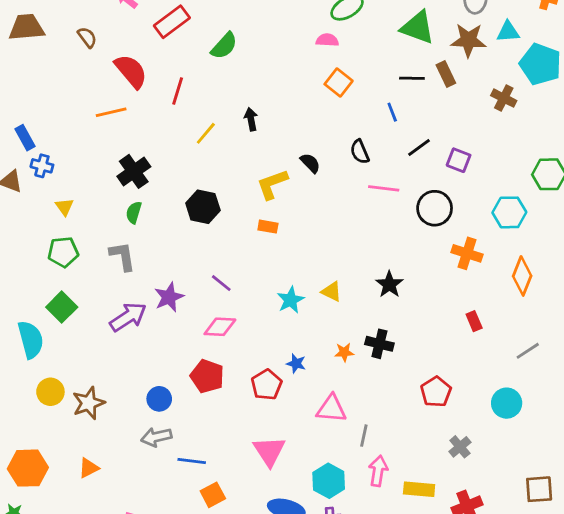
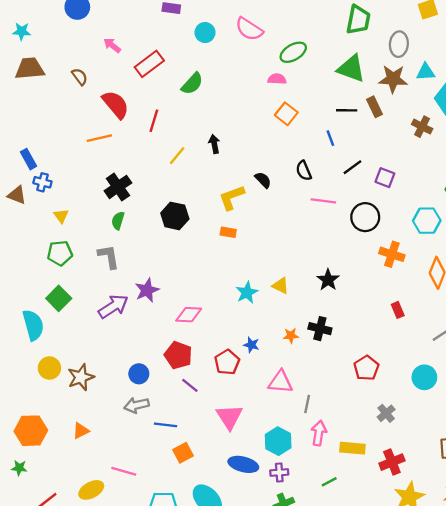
purple line: (221, 283) -> (190, 385), moved

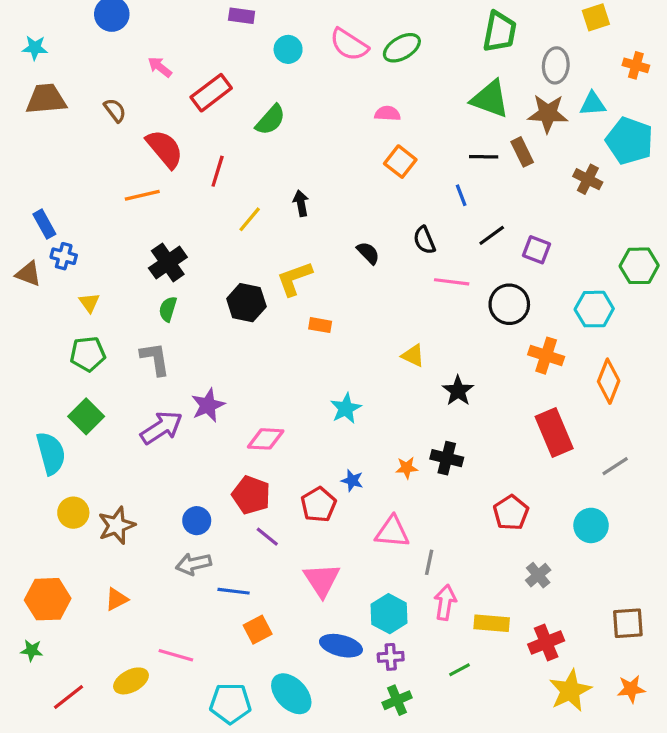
green ellipse: (293, 52) -> (402, 48), moved
yellow L-shape: (232, 197) -> (294, 279), moved
yellow triangle: (280, 286) -> (413, 356), moved
red rectangle: (398, 310) -> (554, 432), size x2.0

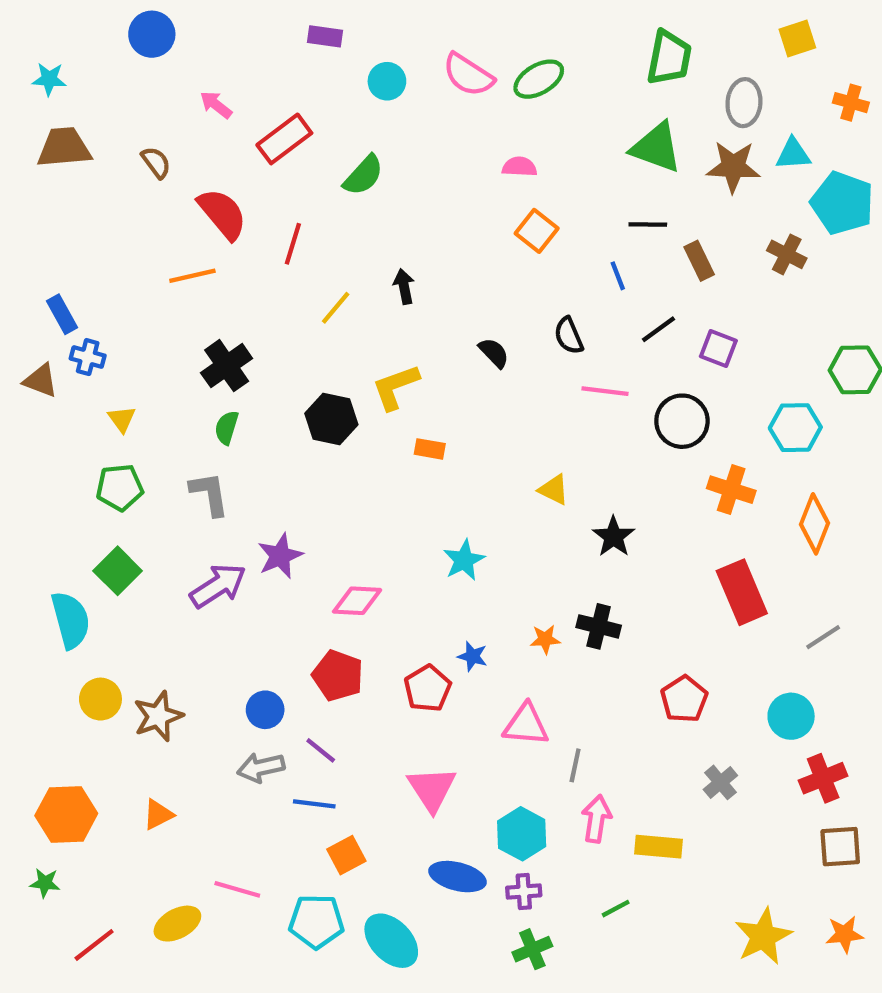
brown rectangle: (522, 152) -> (699, 261), moved
purple line: (267, 537) -> (321, 750), moved
red cross: (546, 642) -> (823, 778), moved
cyan pentagon: (230, 703) -> (316, 921), moved

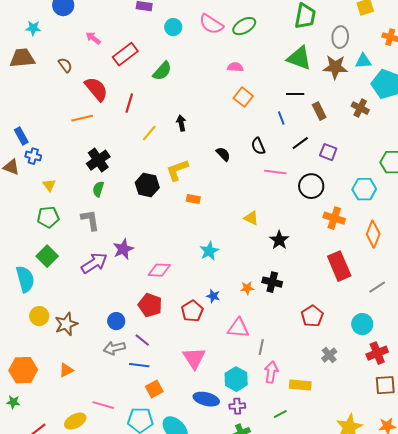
cyan star: (49, 79) -> (33, 28), moved

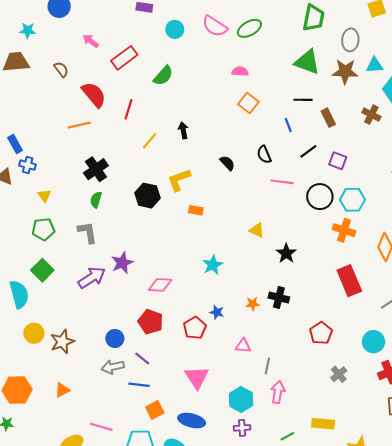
cyan hexagon: (364, 189) -> (352, 200), moved
pink triangle: (238, 328) -> (243, 346), size x0.7
yellow rectangle: (300, 385) -> (323, 424), moved
blue ellipse: (206, 399) -> (192, 420), moved

